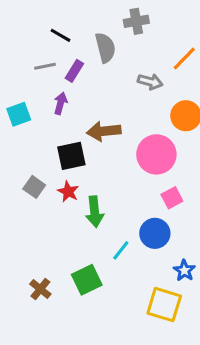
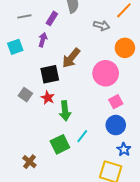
gray line: (45, 66) -> (24, 16), moved
brown arrow: (104, 131) -> (71, 58), turned -45
blue circle: (155, 233) -> (116, 125), moved
green square: (87, 280) -> (60, 144), moved

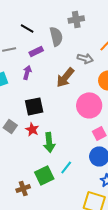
purple rectangle: (52, 18) -> (36, 51), turned 32
brown arrow: (71, 58) -> (65, 77), moved
brown cross: (29, 162) -> (23, 188), moved, turned 32

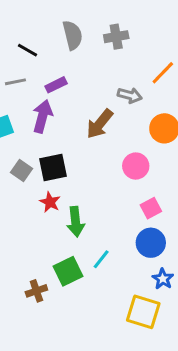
black line: (27, 28) -> (27, 50), moved
gray semicircle: (56, 36) -> (73, 35), moved
purple arrow: (27, 72) -> (42, 116), size x1.5
pink circle: (89, 105) -> (136, 166), size x0.7
gray square: (10, 126) -> (21, 171), moved

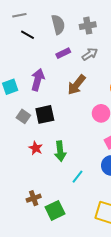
gray line: (15, 82) -> (19, 15), moved
purple rectangle: (56, 85) -> (63, 53), moved
gray arrow: (130, 95) -> (90, 54), moved, turned -49
red star: (50, 202) -> (36, 148), moved
green square: (68, 271) -> (55, 210), moved

